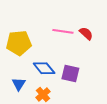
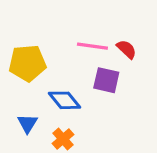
purple square: (70, 73) -> (106, 80), moved

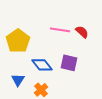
yellow pentagon: (27, 63) -> (18, 41), turned -30
purple square: (106, 80) -> (69, 63), moved

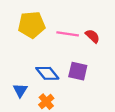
yellow pentagon: (18, 41) -> (32, 25), moved, turned 30

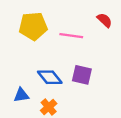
red semicircle: (92, 36) -> (104, 20), moved
blue triangle: (20, 90) -> (21, 95), turned 49

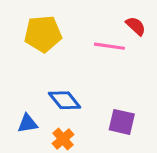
pink line: (71, 36) -> (109, 46), moved
purple square: (82, 75) -> (122, 122), moved

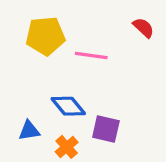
pink line: (109, 46) -> (91, 55), moved
purple square: (122, 122) -> (106, 129), moved

